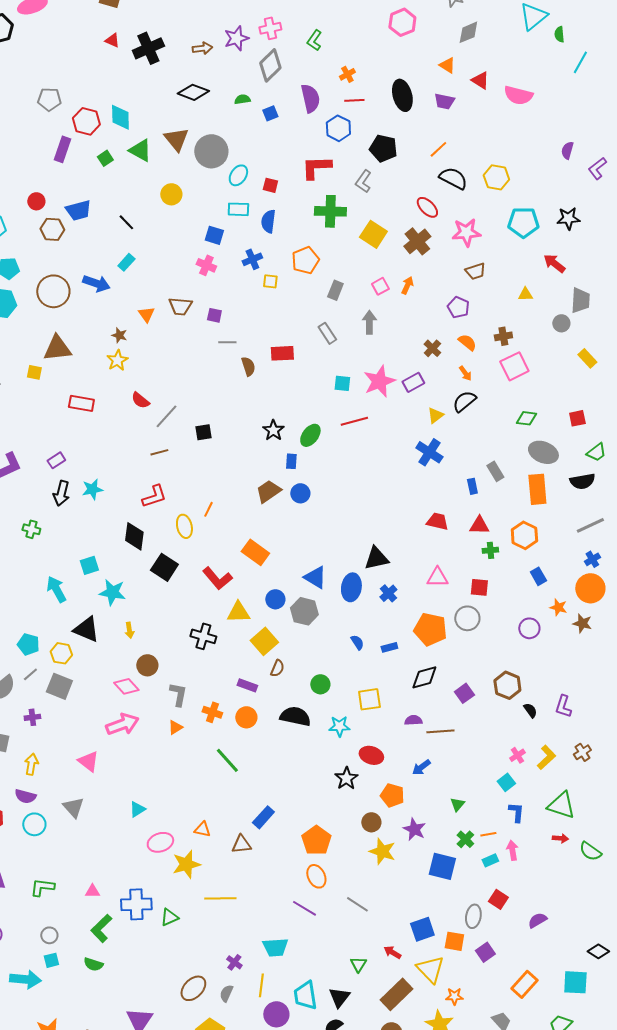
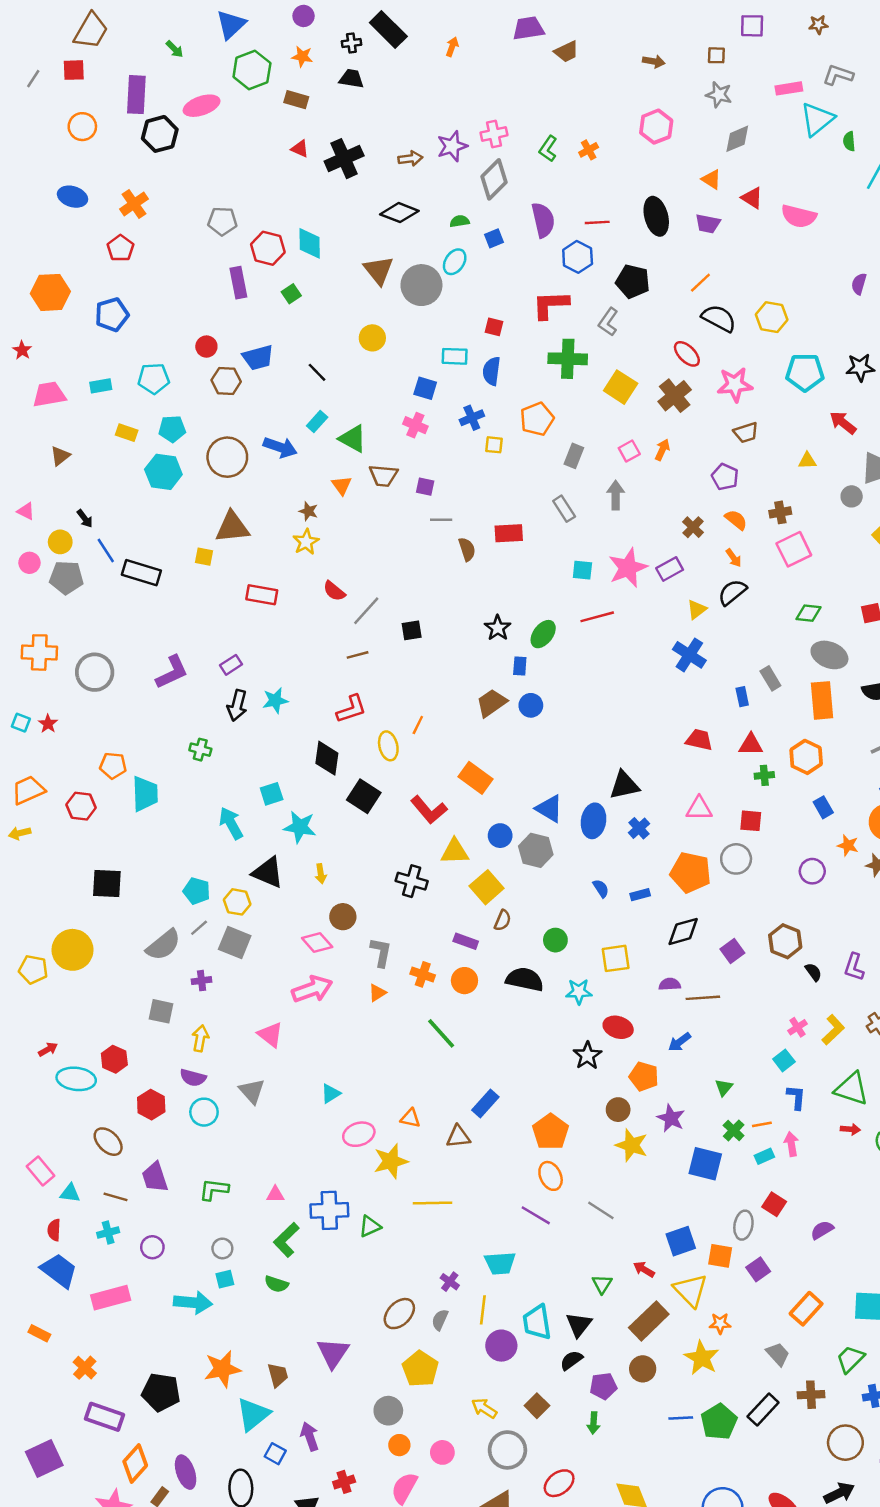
orange cross: (347, 74) -> (589, 150), moved
purple rectangle: (62, 149) -> (238, 283), turned -30
green triangle: (140, 150) -> (353, 439), moved
cyan ellipse: (238, 175) -> (455, 262), moved

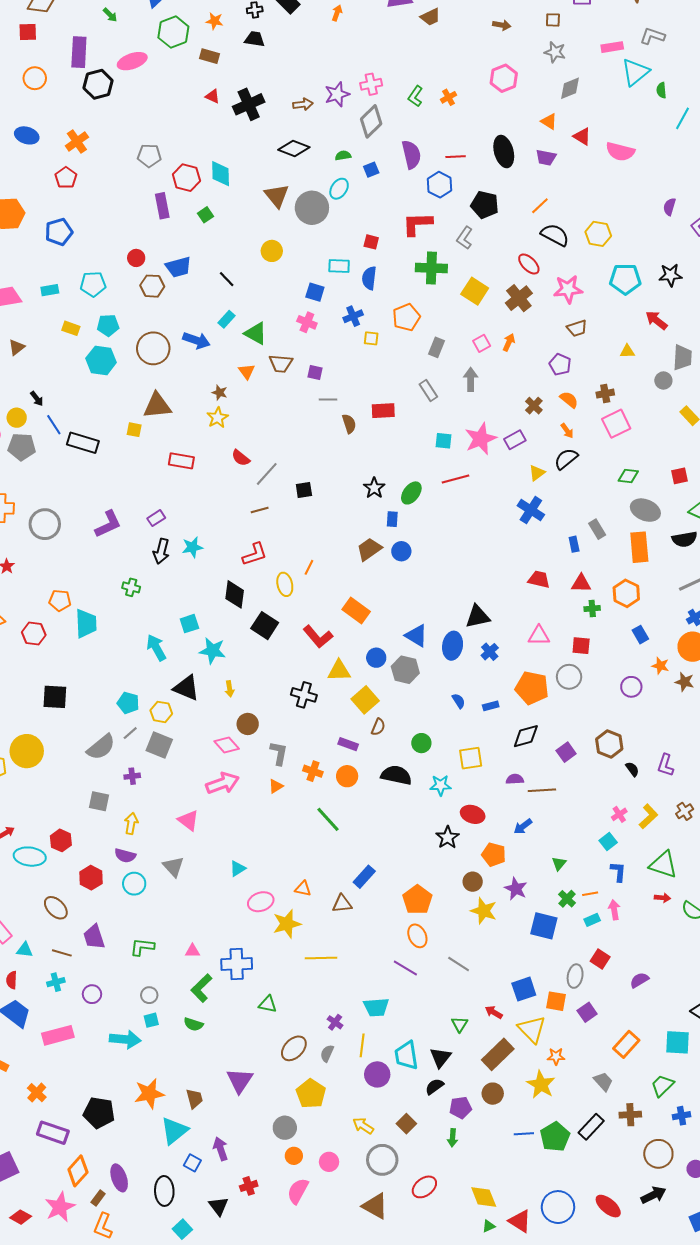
green triangle: (370, 1226) -> (268, 1004), moved, turned 36

